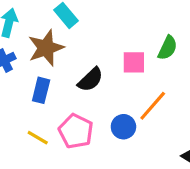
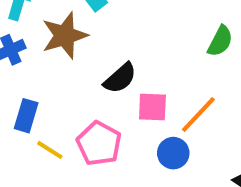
pink square: (134, 62) -> (152, 107), moved
blue rectangle: (41, 90) -> (26, 116), moved
blue circle: (123, 127) -> (173, 153), moved

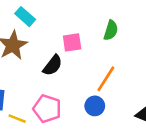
pink square: (152, 107) -> (72, 42), moved

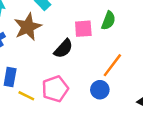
green semicircle: (111, 30) -> (108, 21), moved
pink pentagon: (47, 109) -> (55, 89), turned 30

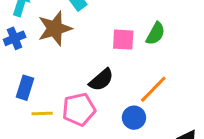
black semicircle: (63, 49) -> (101, 80), moved
yellow line: (26, 96) -> (42, 113), turned -35

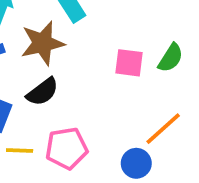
black semicircle: (101, 80) -> (43, 92), moved

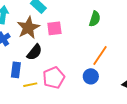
pink square: (129, 63) -> (54, 28), moved

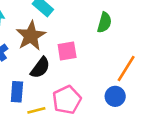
green semicircle: (95, 19) -> (104, 22), moved
pink square: (54, 28) -> (67, 51), moved

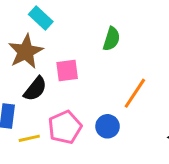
blue circle: (115, 96) -> (108, 126), moved

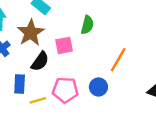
green semicircle: (111, 39) -> (87, 25), moved
pink pentagon: (65, 127) -> (65, 90), turned 30

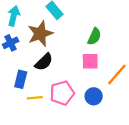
pink square: (64, 45) -> (90, 61), moved
pink pentagon: (65, 90) -> (62, 93), turned -30

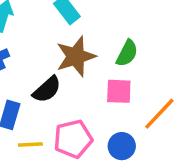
brown star: (40, 34) -> (76, 56), moved

